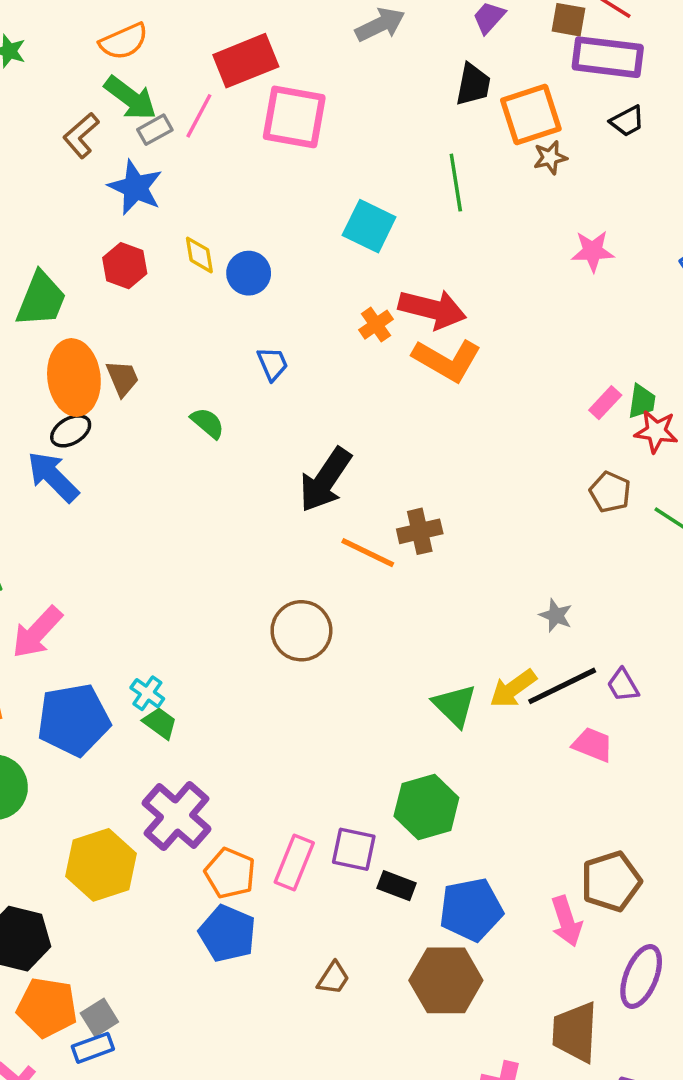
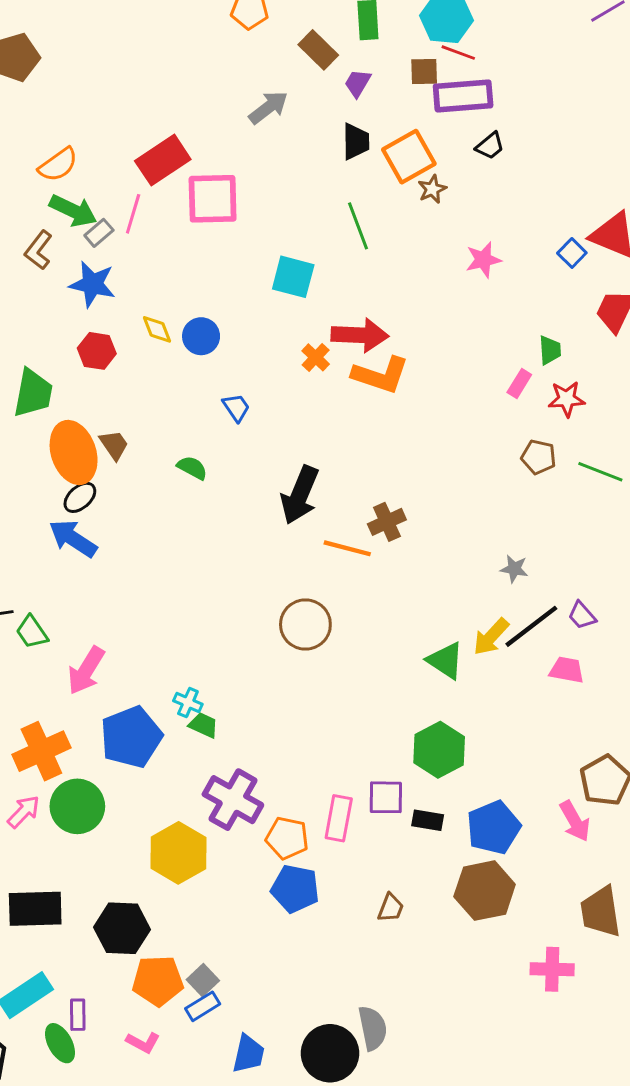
green trapezoid: (642, 401) -> (550, 350), moved

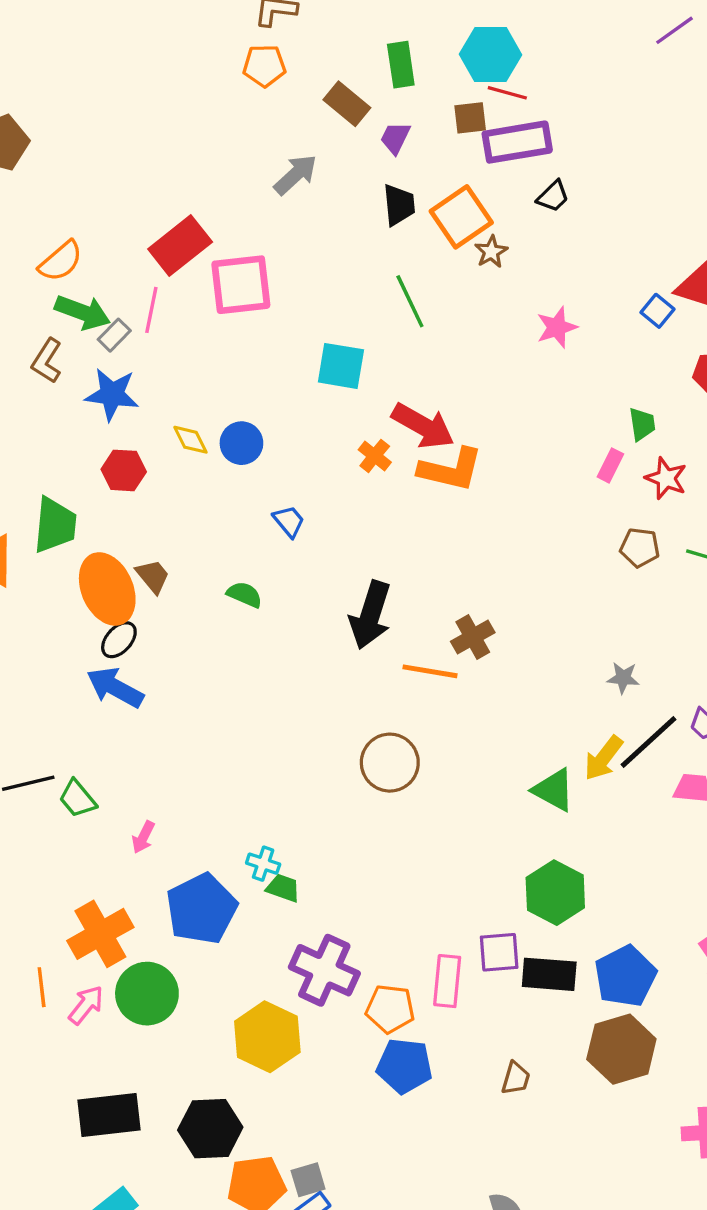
red arrow: (360, 335) -> (423, 426), turned 32
red star: (567, 399) -> (666, 478), turned 30
pink arrow: (86, 671) -> (143, 837), size x0.6
black rectangle: (428, 820) -> (549, 974), size x1.5
gray square: (203, 980) -> (308, 1180), turned 32

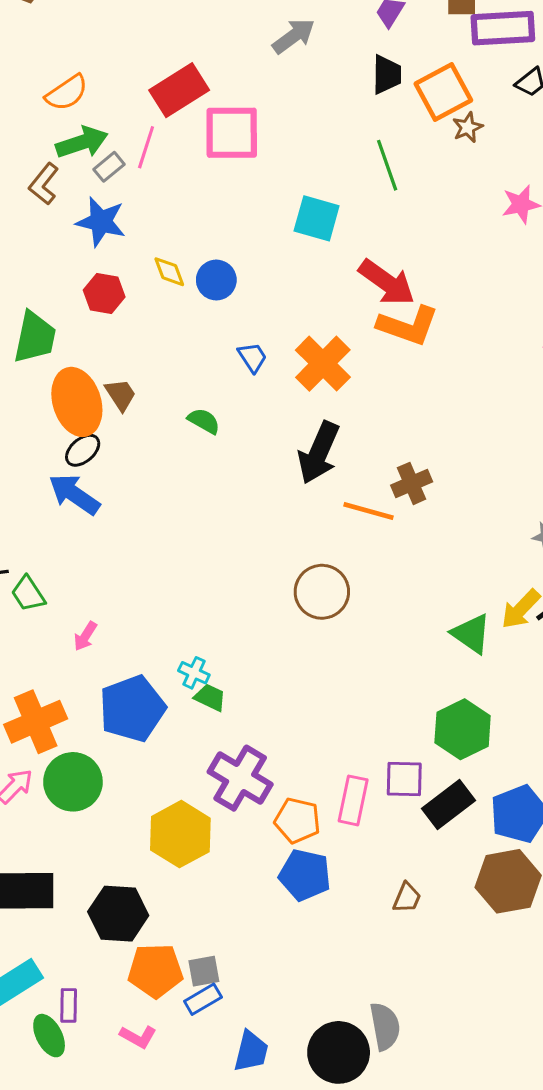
green arrow: (83, 312) -> (82, 142), turned -45
orange cross: (375, 456) -> (323, 364), moved, size x1.8
black rectangle: (549, 974) -> (449, 805), turned -48

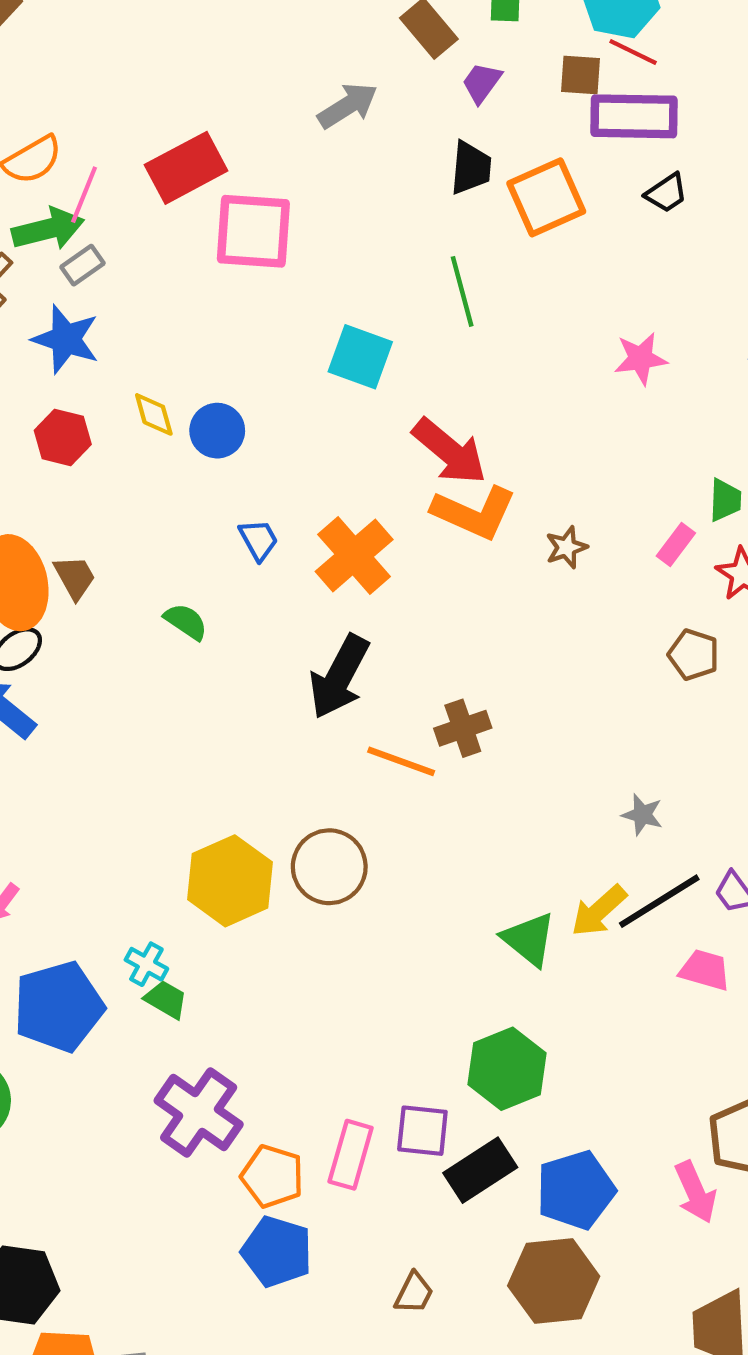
brown star: (468, 127) -> (566, 547), moved
pink line: (146, 147) -> (84, 195), moved
yellow hexagon: (180, 834) -> (230, 881), moved

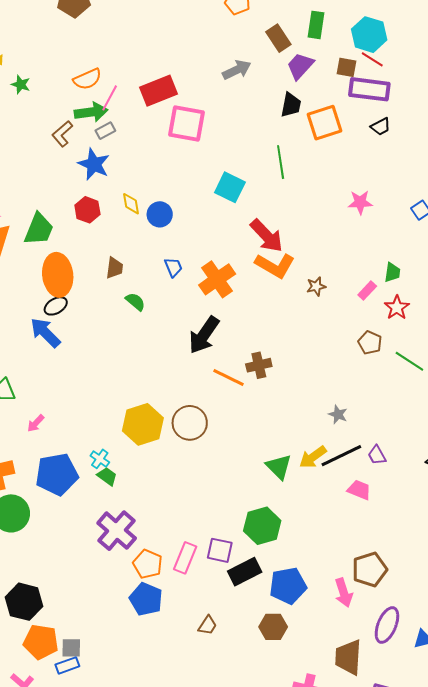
purple trapezoid: (482, 83) -> (300, 66), size x1.4
brown trapezoid: (75, 577) -> (115, 268), moved, turned 30
brown hexagon: (554, 1281) -> (273, 627), size x0.7

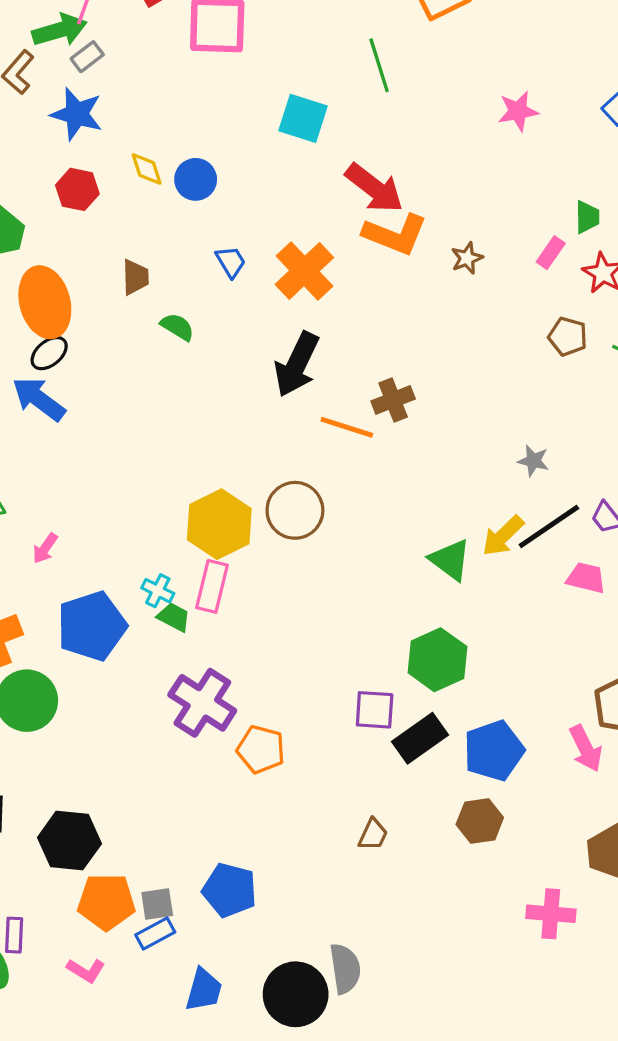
pink rectangle: (185, 558) -> (212, 586), moved
blue pentagon: (146, 599) -> (230, 890), moved

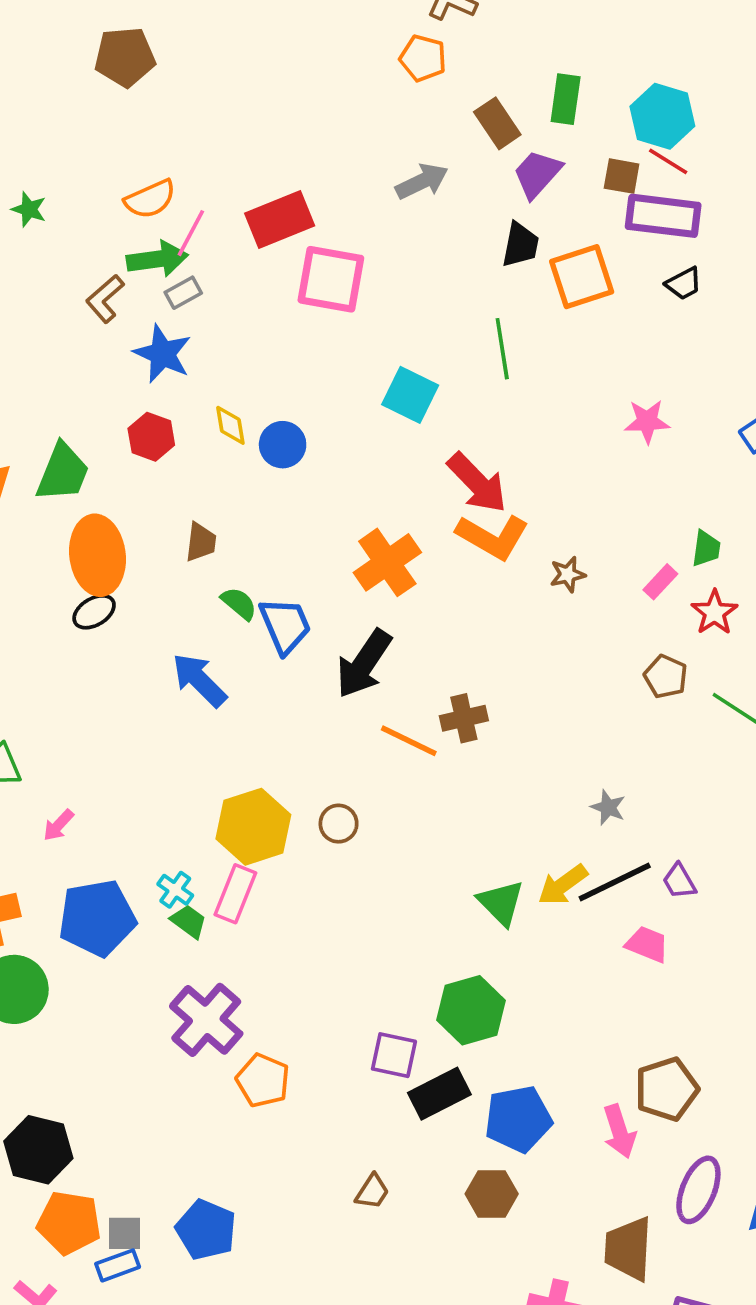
blue trapezoid: (231, 262) -> (285, 625), moved, size x1.6
blue arrow: (39, 399) -> (199, 680), moved
brown circle: (295, 510) -> (339, 824), size x0.6

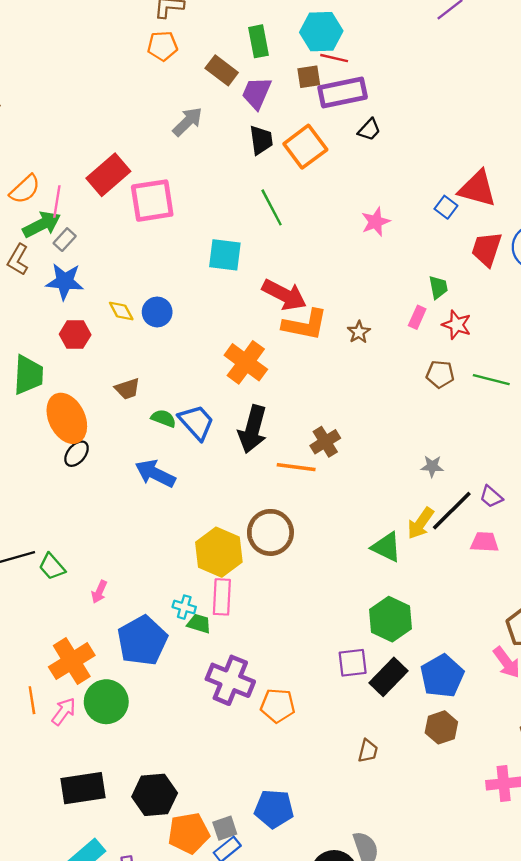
brown trapezoid: (201, 542) -> (127, 389), turned 84
brown circle: (339, 824) -> (270, 532), size x1.8

